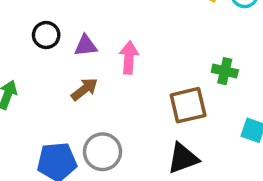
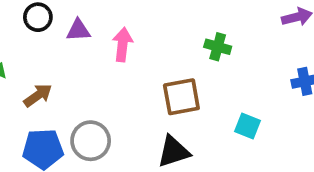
green cross: (225, 71) -> (218, 47), moved
brown arrow: (85, 89) -> (38, 95), moved

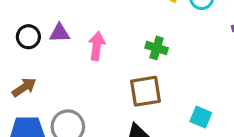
black circle: (38, 17) -> (28, 37), moved
green cross: (218, 47) -> (157, 48), moved

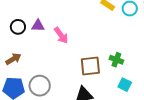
pink arrow: (97, 46) -> (61, 35), turned 132
green cross: (157, 48) -> (116, 60), moved

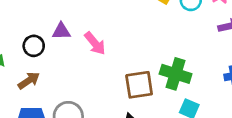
black circle: (18, 27) -> (34, 46), moved
green cross: (116, 60) -> (176, 74), size x1.5

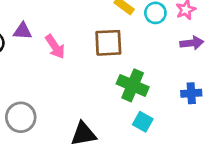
brown square: (139, 85) -> (108, 43), moved

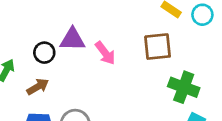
purple triangle: (23, 31) -> (72, 39), size x1.4

